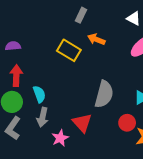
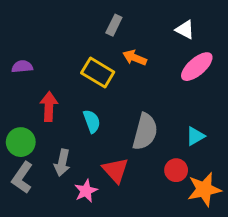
red arrow: (16, 76) -> (49, 107), moved
cyan semicircle: (39, 94) -> (92, 121), moved

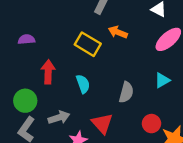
gray semicircle: (145, 132) -> (126, 92), size x0.7
cyan triangle: (195, 136) -> (162, 80), moved
gray arrow: (62, 163) -> (59, 118), turned -120

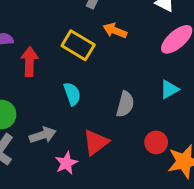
red arrow: (48, 72) -> (29, 61), moved
red triangle: (102, 124) -> (96, 142), turned 35

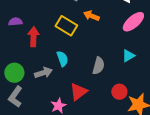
gray arrow: (43, 135) -> (43, 73), moved

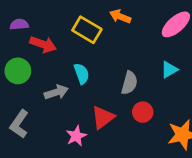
red arrow: (33, 37) -> (43, 44), turned 108
green circle: (14, 73) -> (18, 71), moved
red circle: (119, 92) -> (143, 112), moved

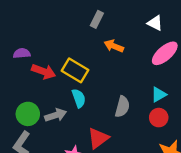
yellow rectangle: (87, 30) -> (75, 70), moved
green circle: (18, 71) -> (28, 114), moved
red circle: (143, 112) -> (159, 118), moved

